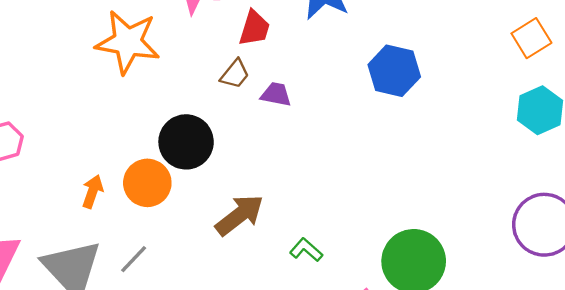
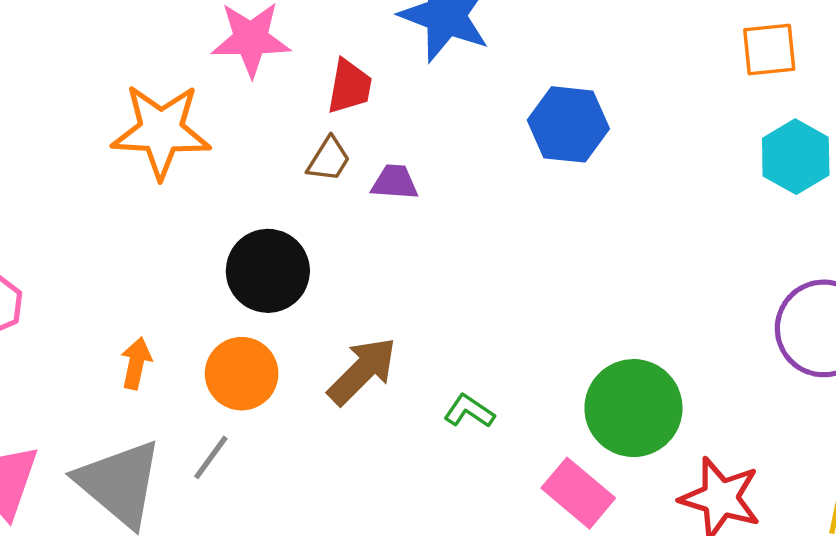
orange square: (531, 38) -> (769, 49), turned 33
orange circle: (147, 183) -> (242, 374), moved

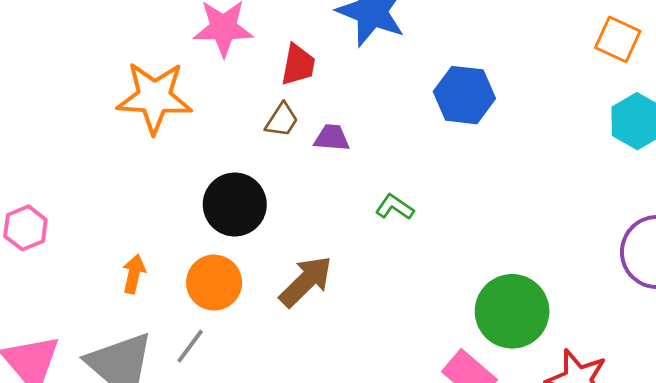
orange square: (769, 49) -> (618, 39), turned 30
green L-shape: (469, 411) -> (395, 207), moved

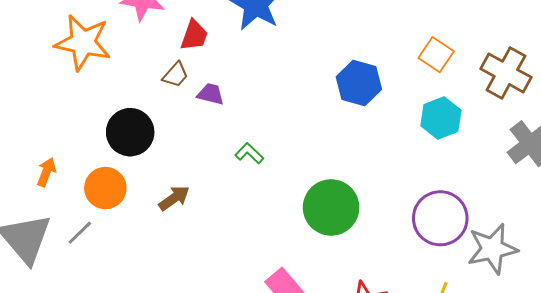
blue hexagon: (464, 95) -> (359, 83), moved
brown arrow: (306, 281) -> (174, 198), size x0.7
green circle: (512, 311) -> (331, 207), moved

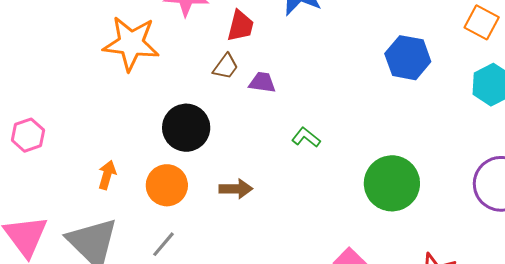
brown arrow: (174, 198) -> (236, 189), turned 40
gray line: (80, 233) -> (164, 244), moved

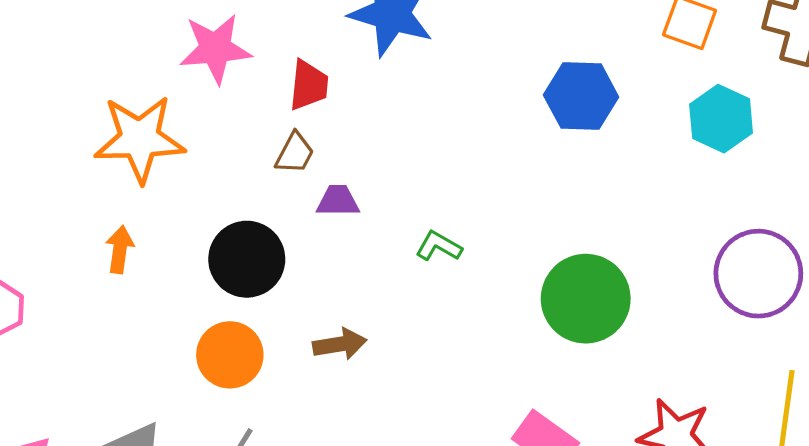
purple trapezoid: (262, 82) -> (338, 201), moved
orange arrow: (107, 175) -> (120, 249), moved

